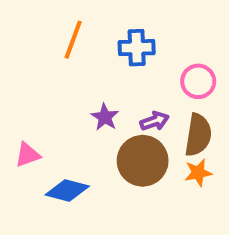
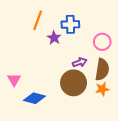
purple star: (105, 117) -> (54, 38), moved
pink triangle: (27, 155) -> (14, 80), turned -40

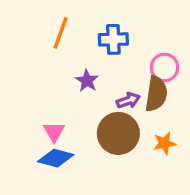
purple star: (54, 38) -> (87, 81), moved
brown semicircle: (102, 70) -> (156, 94), moved
pink triangle: (14, 80) -> (54, 132), moved

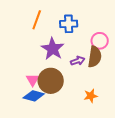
purple star: (87, 81) -> (53, 49), size x1.6
brown circle: (118, 133) -> (51, 81), moved
orange star: (165, 143) -> (91, 96), moved

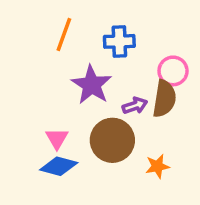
brown circle: (51, 81) -> (112, 140), moved

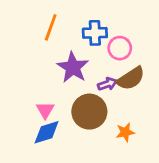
pink circle: (173, 71) -> (120, 48), moved
brown semicircle: (164, 99) -> (131, 78), turned 48
blue diamond: (59, 166) -> (47, 132), turned -32

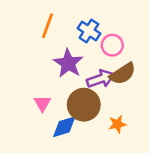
blue cross: (95, 33) -> (89, 31), turned 35
purple arrow: (107, 84) -> (101, 79), size x1.5
blue diamond: (47, 132) -> (64, 127), moved

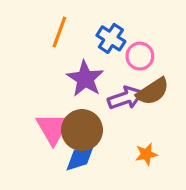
pink triangle: (42, 103) -> (53, 128), size x1.6
brown circle: (84, 105) -> (82, 130), moved

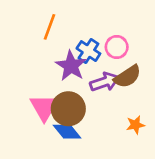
blue cross: (111, 38) -> (88, 51), moved
orange star: (146, 154) -> (135, 125), moved
blue diamond: (80, 157) -> (67, 132), turned 68

